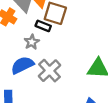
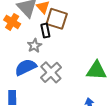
black rectangle: (43, 26) -> (45, 31), turned 56

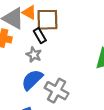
gray cross: (51, 72) -> (57, 91), moved

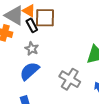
black rectangle: (40, 36) -> (32, 25), moved
gray cross: (57, 91) -> (70, 79), moved

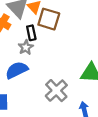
black rectangle: (32, 25) -> (31, 33), moved

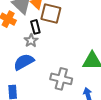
gray cross: (56, 91) -> (61, 79), turned -30

